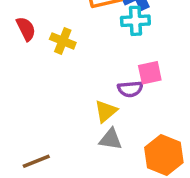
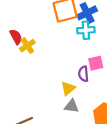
yellow cross: (63, 41) -> (27, 46), moved, turned 35
purple semicircle: (130, 89) -> (83, 74), turned 91

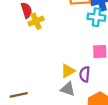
purple semicircle: (83, 74) -> (85, 74), moved

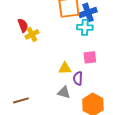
yellow triangle: (68, 71) -> (65, 68), moved, turned 32

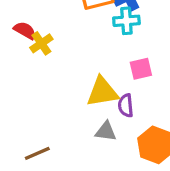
red semicircle: (23, 25) -> (25, 31), turned -32
yellow triangle: (65, 68) -> (102, 92), size x1.5

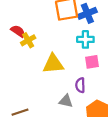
cyan cross: (126, 21) -> (85, 39), moved
yellow triangle: (102, 92) -> (53, 64), moved

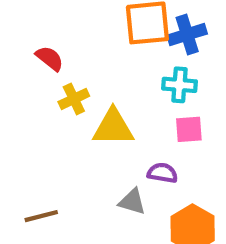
yellow cross: (28, 40) -> (74, 99), moved
purple semicircle: (80, 85) -> (162, 173), turned 96

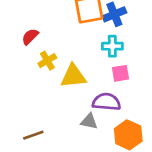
red semicircle: (50, 58) -> (30, 37), turned -78
purple semicircle: (162, 173) -> (106, 102), size x1.5

